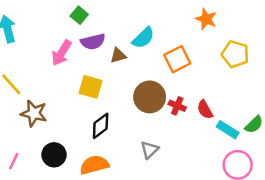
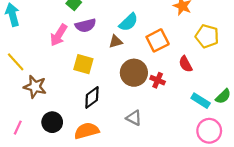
brown triangle: (118, 55) -> (116, 42), moved
red semicircle: (205, 110) -> (186, 64), moved
gray triangle: (150, 150) -> (134, 118), turned -49

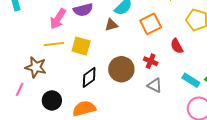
yellow line: (16, 62) -> (54, 44), moved, turned -54
brown circle: (134, 73) -> (121, 69), moved
gray triangle: (134, 118) -> (155, 85), moved
pink line: (18, 128) -> (20, 89), moved

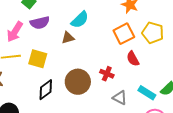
orange square: (151, 24) -> (124, 34), moved
gray triangle: (155, 85) -> (120, 98), moved

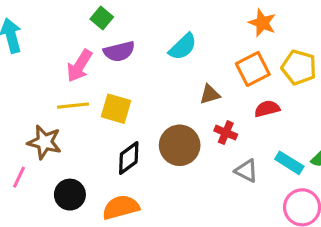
brown triangle: (68, 38) -> (210, 94), moved
red semicircle: (133, 59) -> (267, 109), turned 105

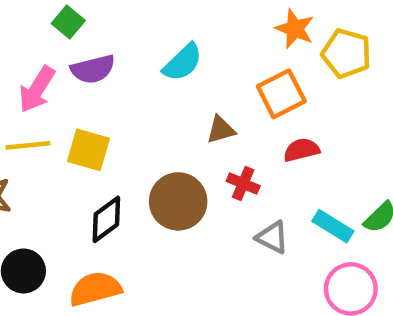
yellow pentagon: (299, 67) -> (346, 53), moved

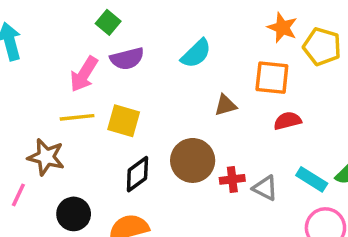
orange square: (281, 94) -> (272, 78), turned 33
red cross: (243, 183) -> (232, 179), moved, turned -30

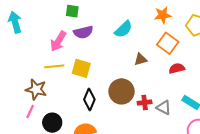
green square: (108, 22) -> (72, 11), turned -32
orange star: (282, 28) -> (163, 15), moved, turned -30
orange square: (272, 78) -> (168, 43), turned 30
black diamond: (137, 174) -> (89, 99), turned -30
pink line: (18, 195) -> (30, 112), moved

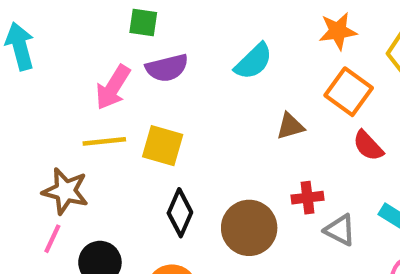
red semicircle: (177, 68) -> (368, 146), turned -119
brown circle: (121, 91) -> (249, 228), moved
red cross: (145, 102) -> (308, 198), moved

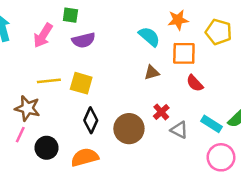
cyan semicircle: (253, 61) -> (149, 37), moved, turned -95
pink arrow: (113, 87) -> (43, 35), moved
orange square: (349, 92) -> (184, 53), turned -35
red cross: (308, 198) -> (161, 112), turned -35

